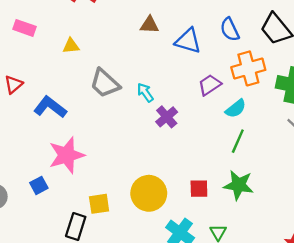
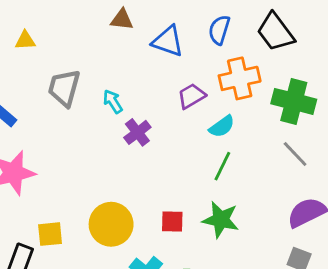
blue semicircle: (230, 29) -> (219, 30), turned 40
gray trapezoid: (105, 83) -> (64, 88), turned 60

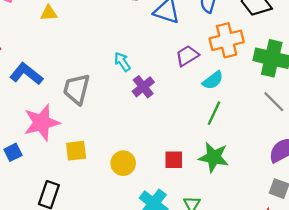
gray trapezoid: (64, 88) -> (77, 89), moved
yellow circle: (111, 224) -> (123, 163), size x0.7
yellow square: (50, 234) -> (76, 151), moved

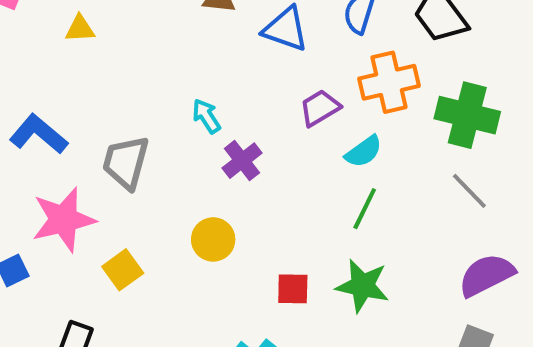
yellow square: (76, 151) -> (123, 270), turned -30
yellow circle: (123, 163) -> (213, 239), moved

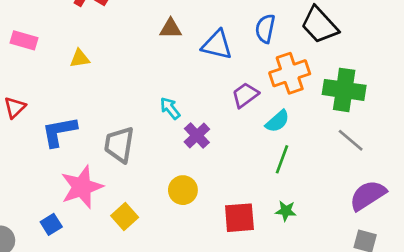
blue L-shape: (39, 134) -> (59, 132), turned -45
green star: (363, 286) -> (286, 211), size x0.6
red square: (293, 289) -> (239, 218), size x1.4

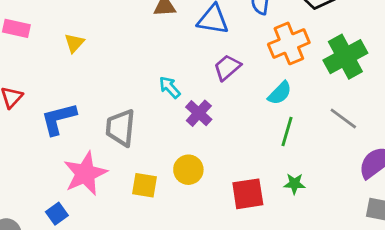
yellow triangle: (80, 58) -> (74, 43), turned -35
green cross: (344, 90) -> (345, 57), turned -33
purple trapezoid: (245, 95) -> (227, 67), moved
gray line: (351, 140) -> (343, 119), moved
yellow square: (125, 216) -> (145, 185), moved, turned -35

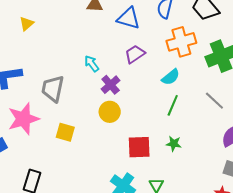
yellow circle: (188, 170) -> (110, 112), moved

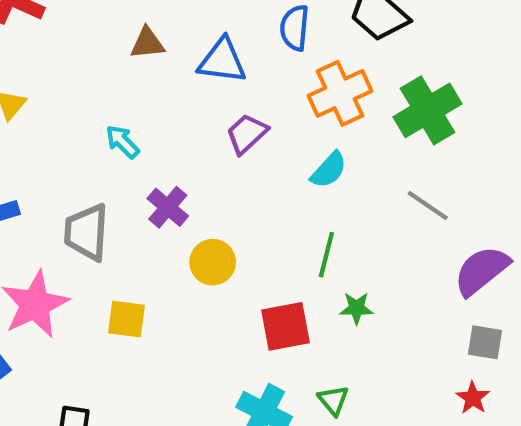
cyan arrow: (92, 64) -> (122, 142), moved
purple cross: (111, 85) -> (168, 207), moved
green line: (173, 105) -> (326, 255), moved

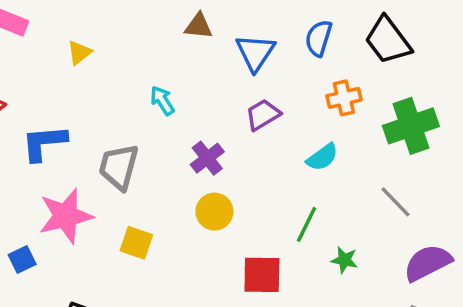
blue triangle: (222, 61) -> (255, 52), turned 45
orange cross: (340, 93) -> (344, 98), size x0.7
purple cross: (168, 207) -> (207, 158), moved
green star: (356, 308) -> (344, 260), moved

